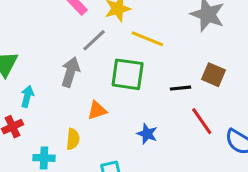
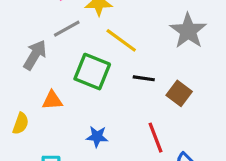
black line: (181, 88) -> (144, 78), moved
blue star: (147, 134) -> (97, 137), turned -30

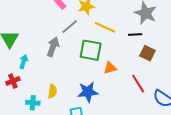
black line: (144, 78) -> (135, 35), moved
orange triangle: (52, 100) -> (110, 68), moved
blue star: (97, 137) -> (88, 92), moved, size x1.5

